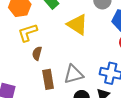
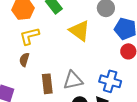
brown semicircle: (37, 53) -> (24, 60), moved

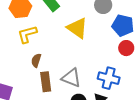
brown semicircle: (24, 60) -> (36, 60), moved
gray triangle: (73, 80) -> (71, 78), turned 35

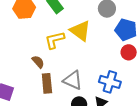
yellow L-shape: (27, 34) -> (55, 40), moved
brown semicircle: (36, 60) -> (38, 62), turned 120

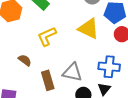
yellow triangle: (80, 31) -> (89, 29), moved
brown semicircle: (38, 62) -> (25, 60), moved

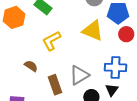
gray triangle: (72, 72) -> (79, 75), turned -40

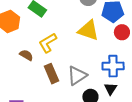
brown semicircle: (31, 66) -> (26, 55), moved
brown rectangle: (55, 85) -> (51, 74), moved

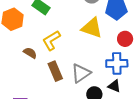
red circle: (122, 32) -> (125, 39), moved
black triangle: (110, 89) -> (114, 86), turned -40

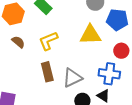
yellow triangle: (92, 28) -> (90, 35), turned -30
brown semicircle: (30, 53) -> (18, 42), moved

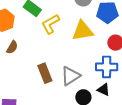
yellow L-shape: (48, 41) -> (50, 24), moved
brown semicircle: (18, 42) -> (12, 47), turned 88

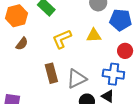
yellow L-shape: (50, 24) -> (62, 39), moved
yellow triangle: (83, 31) -> (94, 35), size x0.7

